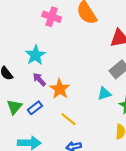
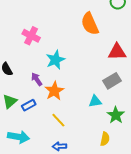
pink cross: (52, 17) -> (31, 36), moved
cyan star: (35, 55) -> (55, 60), moved

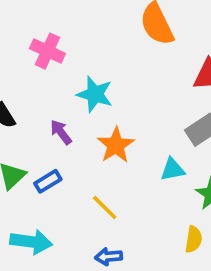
cyan star: (55, 60) -> (95, 94), turned -30
orange star: (54, 91) -> (116, 145), moved

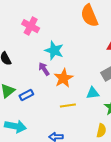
purple arrow: (61, 132) -> (44, 69), moved
yellow line: (105, 208) -> (68, 105), moved, turned -56

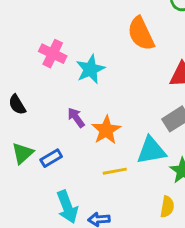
cyan star: (54, 51) -> (90, 69), moved, turned 30
cyan triangle: (93, 93) -> (151, 150), size x1.5
cyan arrow: (15, 126) -> (67, 207), moved, turned 60

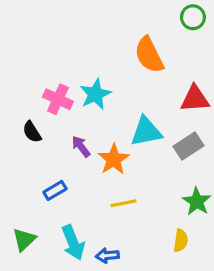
pink cross: (53, 54) -> (58, 99), moved
black semicircle: (17, 105) -> (32, 132), moved
cyan triangle: (151, 150) -> (146, 132), moved
green triangle: (23, 153) -> (24, 240), moved

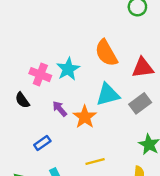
orange semicircle: (149, 55) -> (106, 53), moved
yellow line: (123, 203) -> (95, 162), moved

